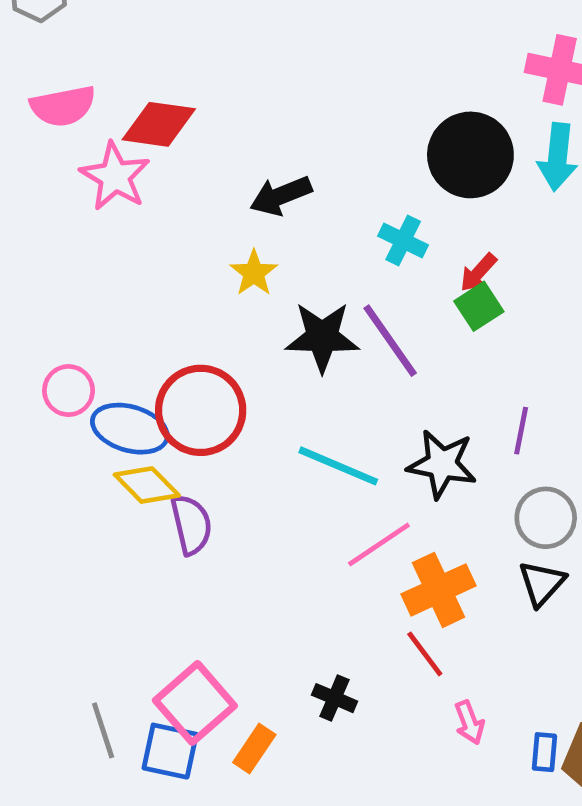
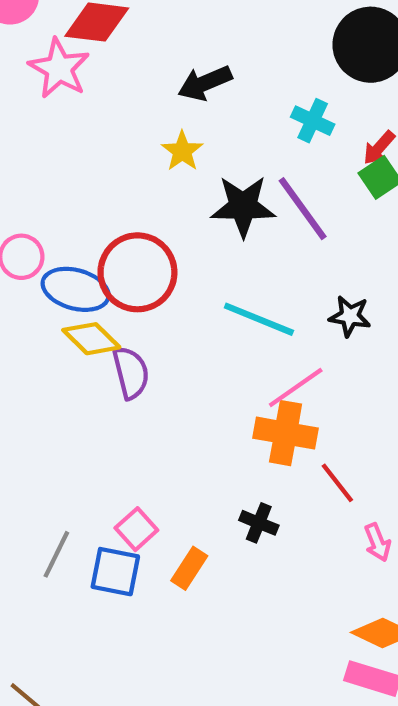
black star: (442, 464) -> (350, 316), size x0.7
orange cross: (438, 590) -> (286, 433), moved, turned 36
pink square: (195, 703) -> (136, 529), size x0.6
gray line: (103, 730) -> (56, 554), turned 45

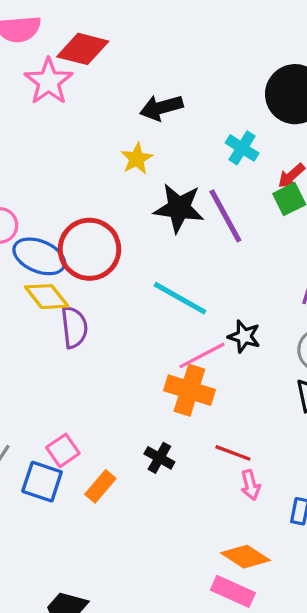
black star: (350, 316) -> (244, 336), moved
red line: (337, 483) -> (233, 453), moved, turned -39

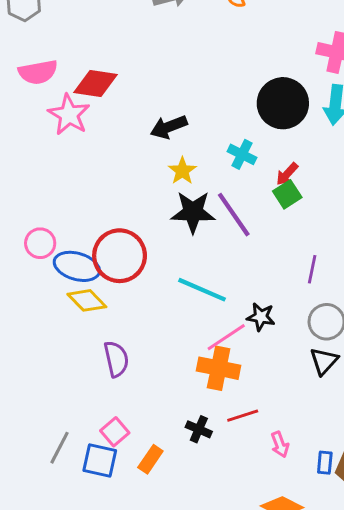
yellow star: (137, 159) -> (182, 171), moved
purple semicircle: (74, 327) -> (116, 359), moved
red line: (233, 453) -> (243, 416), moved, turned -32

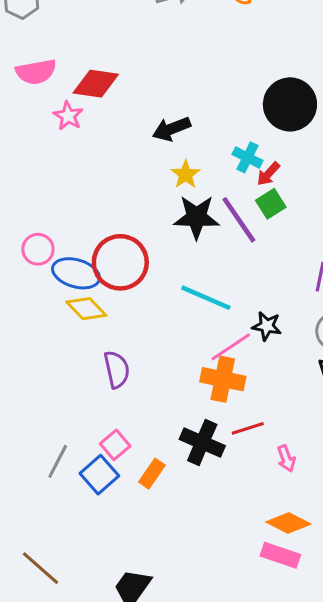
pink star: (69, 115) -> (68, 116), size x0.7
red arrow: (287, 174) -> (268, 174), moved
green square: (287, 194) -> (271, 204), moved
black cross: (199, 429) -> (202, 442), size x1.6
blue square: (100, 460) -> (99, 475), turned 36

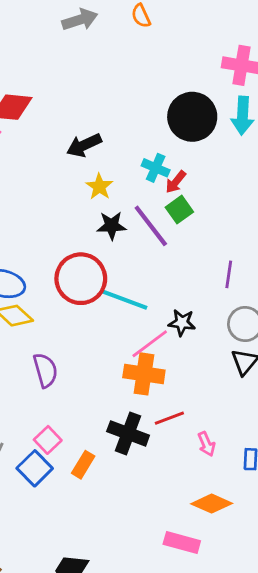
black star: (197, 217) -> (112, 226), size x0.7
red circle: (120, 262) -> (81, 279), moved
pink rectangle: (280, 555) -> (182, 543), moved

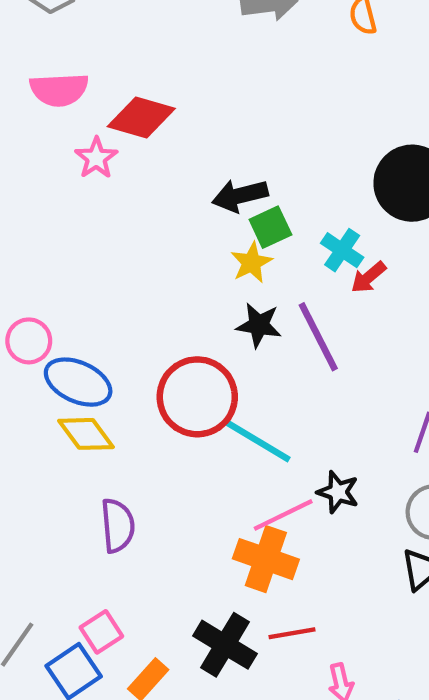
green square: (179, 210) -> (270, 227), moved

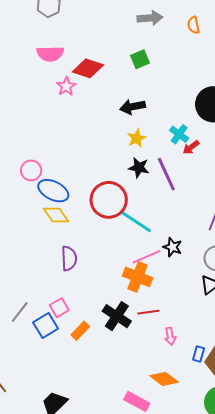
green square: (270, 227) -> (140, 59), moved

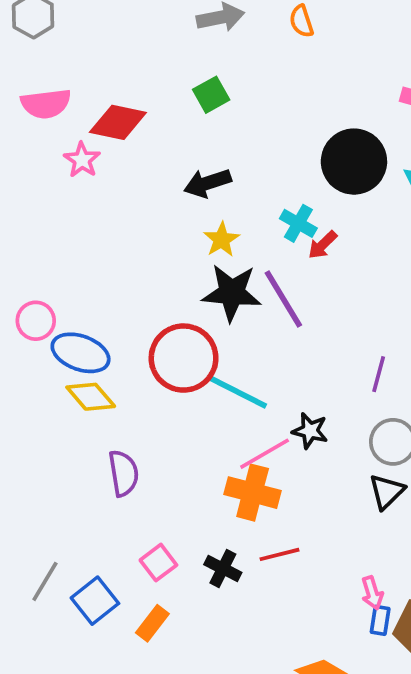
black star: (139, 168) -> (232, 293), size x1.5
pink square: (59, 308) -> (158, 563), moved
black cross: (117, 316) -> (223, 569), size x0.7
orange rectangle: (80, 331) -> (152, 623), moved
pink arrow: (170, 336) -> (372, 593), moved

